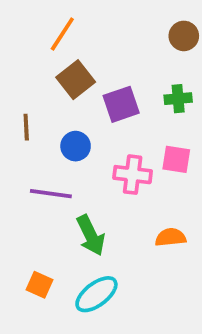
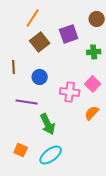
purple square: (121, 104) -> (69, 34), moved
pink square: (176, 159) -> (93, 84), turned 35
orange semicircle: (171, 237) -> (92, 113), moved, turned -42

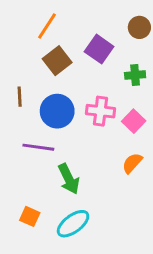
purple square: (69, 34) -> (99, 49), turned -36
blue circle: (40, 77) -> (57, 111), size x1.5
pink cross: (70, 92) -> (100, 111), moved

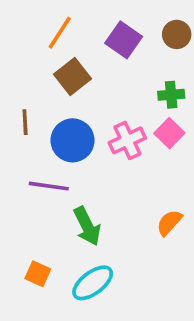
purple square: (99, 49) -> (124, 40), moved
pink cross: (100, 111) -> (127, 140), turned -32
pink square: (134, 121) -> (169, 133), moved
orange semicircle: (132, 163) -> (169, 223), moved

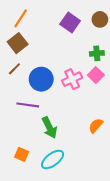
orange line: (60, 33) -> (21, 18), moved
brown square: (73, 76) -> (18, 43), moved
brown line: (25, 122) -> (14, 69), turned 48

